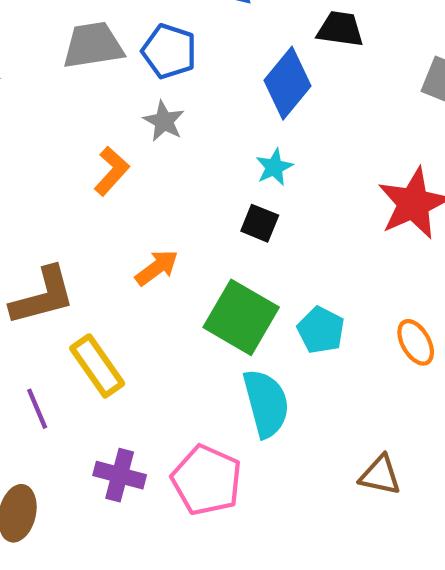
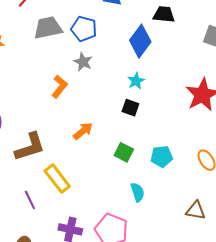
green square: (241, 317) -> (124, 152), size x0.6
cyan pentagon: (321, 330) -> (162, 157), turned -30
cyan semicircle: (266, 403) -> (138, 192), size x0.6
brown triangle: (380, 475) -> (196, 211), moved

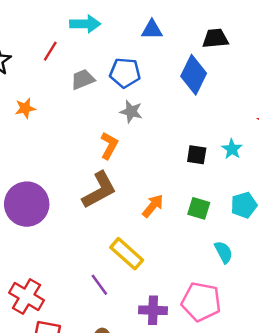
gray trapezoid: (48, 28) -> (83, 79), size x0.7
cyan star: (136, 81) -> (232, 149), moved
orange arrow: (83, 131) -> (153, 206), moved
brown L-shape: (30, 147) -> (99, 190), moved

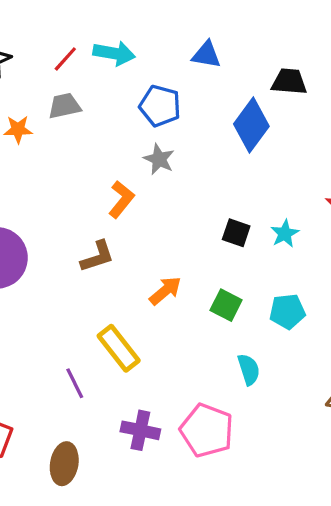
cyan arrow: (85, 24) -> (114, 53), moved
gray trapezoid: (83, 79) -> (65, 106), moved
brown L-shape: (99, 190) -> (97, 256), size x0.7

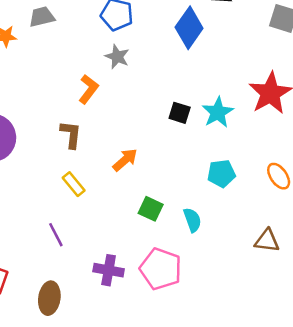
cyan star: (285, 234) -> (218, 112), size x1.4
brown L-shape: (97, 256) -> (71, 134), turned -64
green square: (226, 305) -> (151, 209), moved
yellow rectangle: (119, 348) -> (74, 184), moved, size x0.7

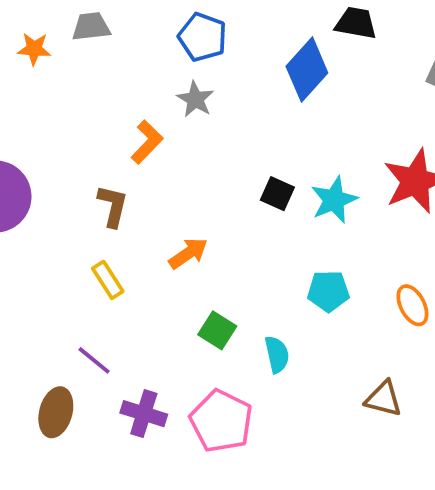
purple line: (56, 235) -> (94, 360), moved, turned -30
brown ellipse: (49, 298) -> (56, 412), moved

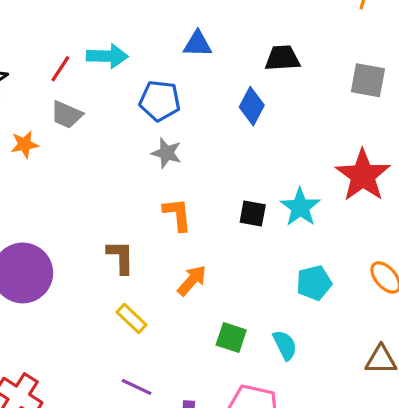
gray trapezoid: (91, 27) -> (67, 115), turned -136
blue diamond: (307, 70) -> (252, 106), size x0.7
orange L-shape: (147, 142) -> (177, 214), moved, turned -36

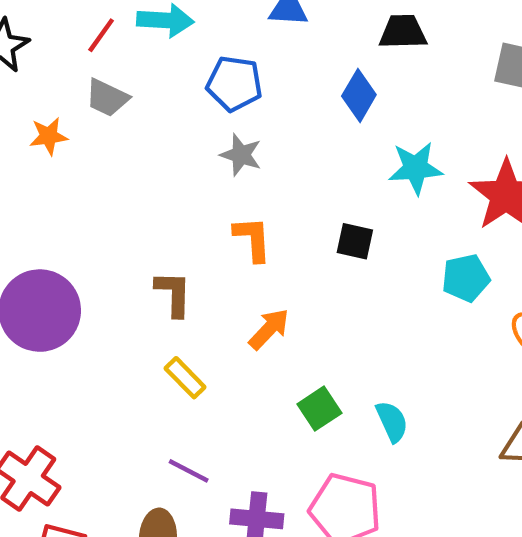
cyan star: (300, 207) -> (416, 168), moved, turned 30
cyan pentagon: (314, 283) -> (466, 278), moved
green square: (231, 338) -> (319, 409), turned 36

